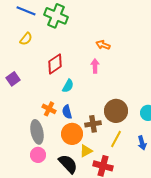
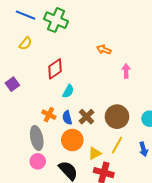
pink arrow: (95, 66) -> (126, 71), moved
brown cross: (93, 124) -> (86, 117), moved, turned -35
yellow triangle: (86, 151) -> (95, 153), moved

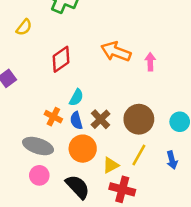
orange arrow: (104, 50) -> (116, 52), moved, size x1.6
cyan semicircle: (68, 91) -> (76, 98), moved
gray ellipse: (37, 138) -> (38, 146), turned -60

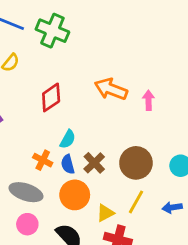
blue arrow: (172, 160) -> (172, 207), turned 96

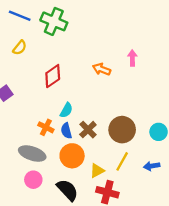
orange arrow: (111, 89) -> (102, 69), size x0.7
pink arrow: (148, 100) -> (132, 58), moved

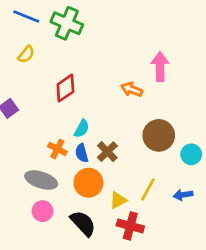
pink arrow: (132, 58) -> (160, 66), size x1.5
orange arrow: (102, 69) -> (132, 89), moved
brown circle: (122, 130) -> (159, 135), moved

